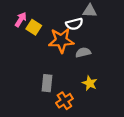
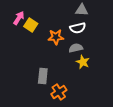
white semicircle: (74, 24) -> (78, 28), moved
orange star: (61, 40) -> (56, 37), size x0.7
yellow star: (90, 83) -> (83, 62), moved

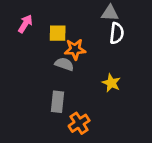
yellow square: (31, 25) -> (58, 33), moved, turned -32
white semicircle: (78, 28) -> (117, 33), moved, turned -70
gray semicircle: (76, 48) -> (64, 64), moved, turned 32

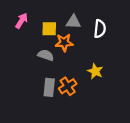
gray triangle: (110, 13) -> (73, 22), moved
gray semicircle: (64, 64) -> (46, 55), moved
orange cross: (79, 123) -> (68, 86), moved

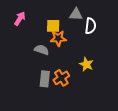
gray triangle: (73, 22) -> (76, 14), moved
yellow square: (49, 29) -> (53, 26), moved

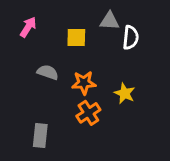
orange star: (58, 38) -> (84, 83), moved
gray semicircle: (42, 50) -> (48, 72), moved
gray rectangle: (45, 79) -> (40, 136), moved

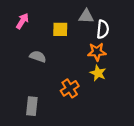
orange star: (84, 83) -> (97, 52), moved

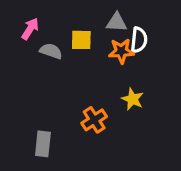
orange star: (97, 52) -> (121, 51), moved
gray semicircle: (38, 57) -> (51, 51), moved

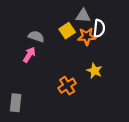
pink arrow: (30, 29) -> (29, 55), moved
yellow square: (81, 40) -> (67, 31), moved, turned -35
gray rectangle: (43, 144) -> (16, 103), moved

